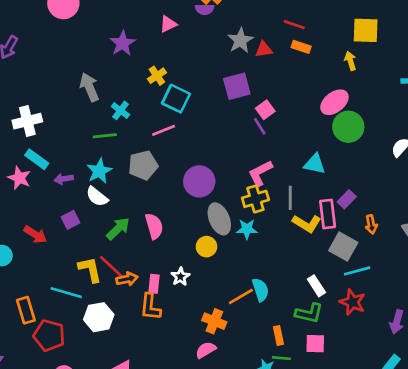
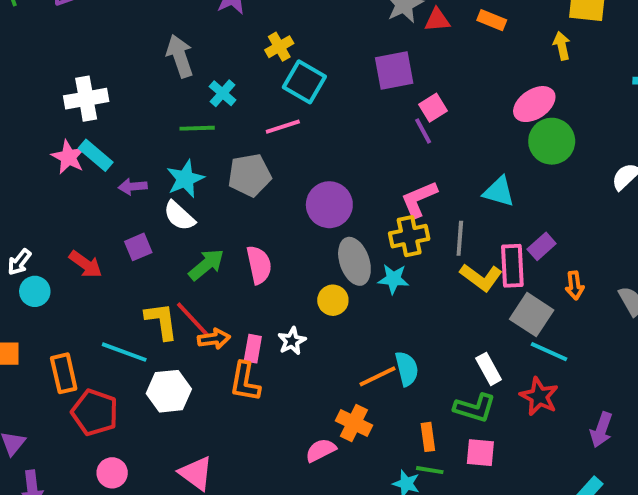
pink star: (19, 178) -> (68, 157), moved
cyan line: (357, 271) -> (549, 352), turned 35
orange cross: (214, 321) -> (354, 423), moved

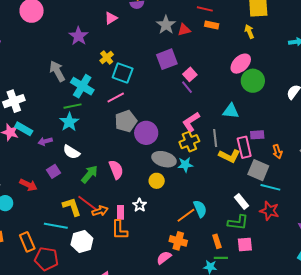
cyan cross: (223, 93) -> (82, 86), size x1.6
gray pentagon: (250, 175) -> (126, 121), moved
cyan star: (185, 179) -> (69, 122), moved
purple rectangle: (542, 246) -> (257, 135), turned 48
gray ellipse: (354, 261) -> (164, 159), turned -45

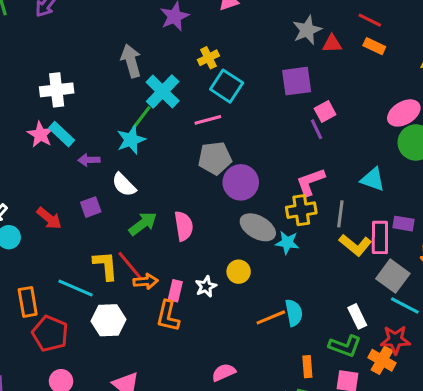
green line: (73, 106) -> (141, 118), turned -54
yellow circle: (157, 181) -> (239, 272), moved
red star: (269, 211) -> (395, 340), turned -30
orange cross: (178, 241) -> (382, 360), moved

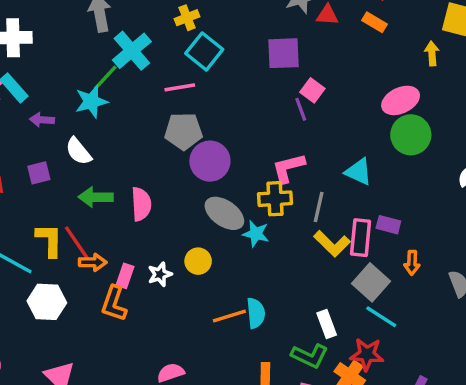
pink square: (325, 111) -> (312, 90), turned -30
green arrow: (143, 224) -> (96, 197), turned -148

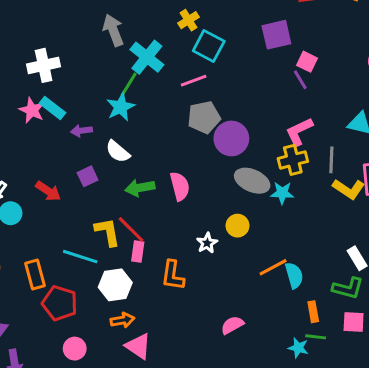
orange arrow: (93, 262) -> (123, 320), moved
pink rectangle: (125, 276) -> (138, 251), moved
cyan semicircle: (256, 313) -> (294, 275), moved

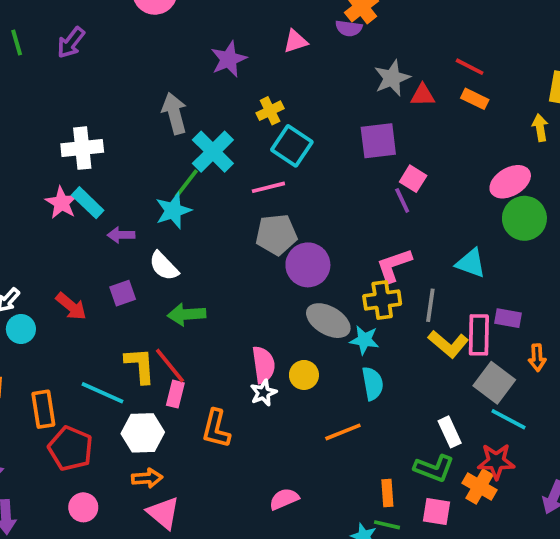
pink semicircle: (180, 186) -> (264, 365), moved
cyan semicircle: (294, 275) -> (373, 384), moved

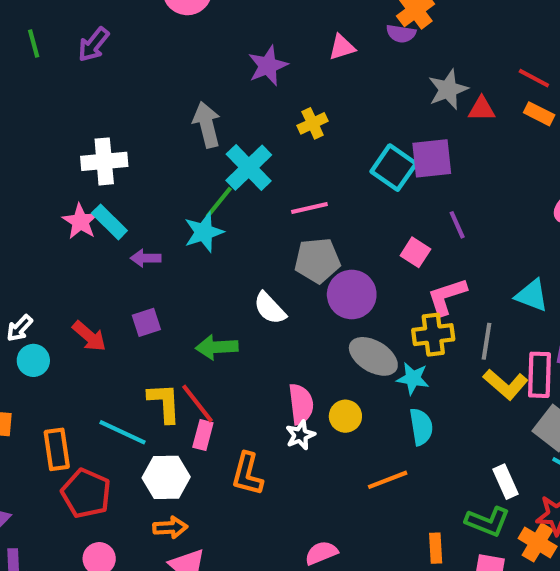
cyan square: (292, 146) -> (394, 168), moved
pink square: (413, 179) -> (415, 252), moved
white semicircle: (164, 266) -> (270, 308), moved

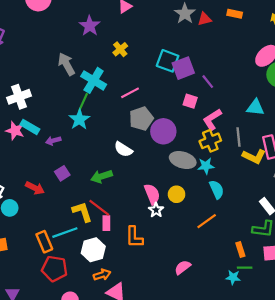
purple square: (432, 158) -> (183, 68), moved
cyan line: (122, 432) -> (65, 233), turned -30
orange rectangle: (57, 449) -> (44, 242), moved

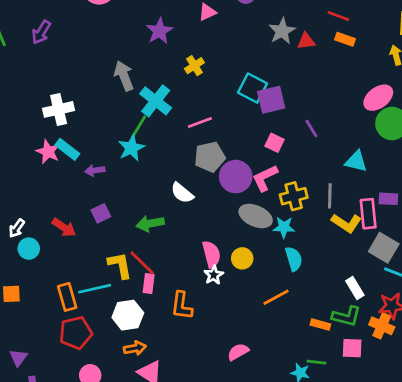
purple line: (208, 82) -> (311, 129), moved
pink L-shape: (212, 119) -> (265, 178), moved
orange rectangle: (240, 249) -> (320, 324), moved, turned -64
red pentagon: (55, 269) -> (76, 333), turned -30

